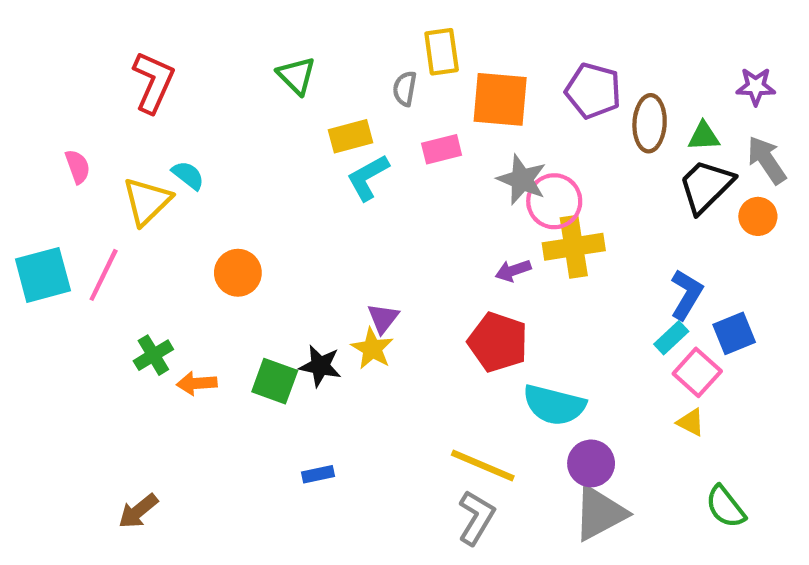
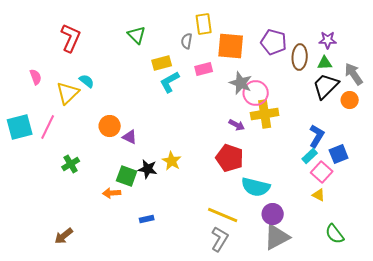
purple star: (756, 86) -> (328, 40), moved
purple arrow: (513, 271) -> (237, 125), turned -133
purple triangle: (383, 318) -> (130, 137), moved, turned -42
orange arrow: (197, 383) -> (112, 193), moved

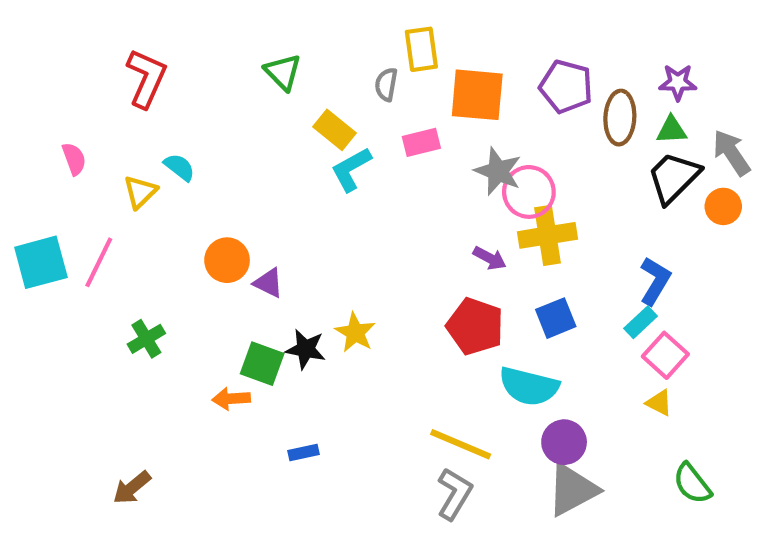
yellow rectangle: (162, 63) -> (335, 130), turned 54
yellow triangle: (68, 93) -> (140, 192), size x0.7
blue square: (339, 154) -> (556, 318), moved

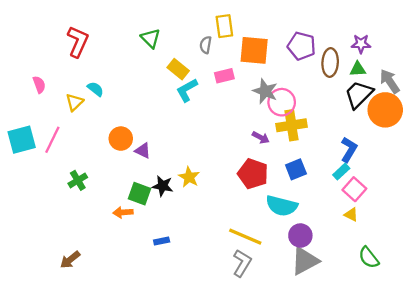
orange circle: (723, 206) -> (385, 110), size x1.8

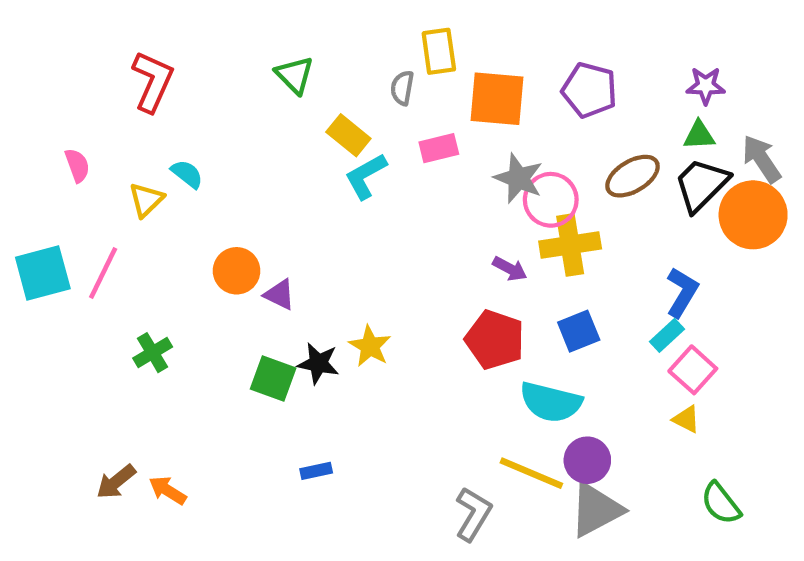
brown ellipse: (330, 63) -> (633, 176), moved, turned 56
orange arrow: (123, 212) -> (168, 490), moved, turned 36
yellow line: (245, 237) -> (531, 473), moved
brown arrow: (70, 260) -> (116, 482), moved

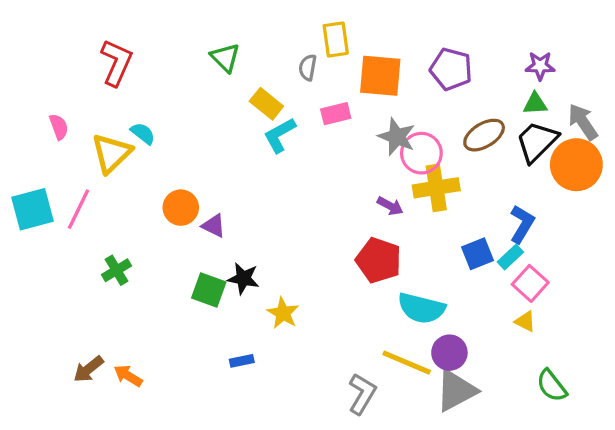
yellow triangle: (146, 200) -> (112, 153), size x1.5
blue square: (579, 331) -> (477, 254), moved
yellow star: (370, 346) -> (283, 313), moved

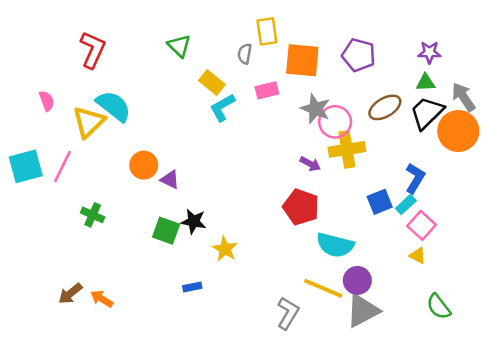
cyan semicircle: (143, 133) -> (114, 106), size x1.8
green cross: (116, 270) -> (93, 215), turned -35

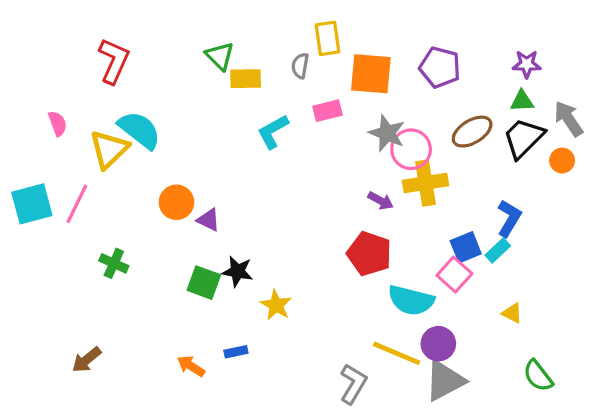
yellow rectangle: (212, 83) -> (246, 79), moved, turned -40
orange circle: (458, 131) -> (562, 160), size x0.5
pink square: (422, 225) -> (454, 275), moved
orange arrow: (102, 299) -> (191, 366), moved

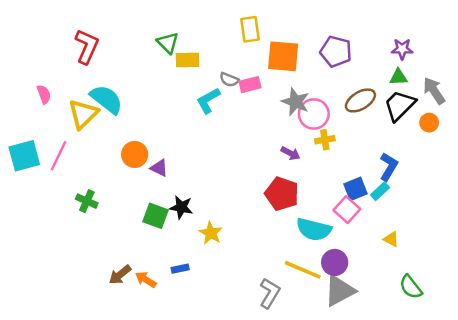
gray semicircle: (300, 66) -> (229, 80), moved, turned -78
yellow cross: (425, 183) -> (325, 140), size x0.6
brown arrow: (86, 360) -> (120, 275), moved

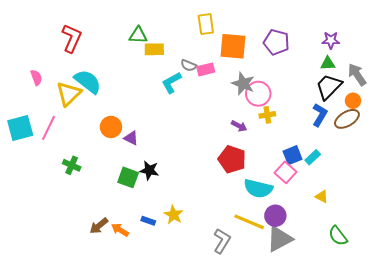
green triangle: (168, 43) -> (138, 35), turned -42
brown ellipse: (360, 100) -> (347, 119), moved
blue L-shape: (389, 167) -> (320, 115), moved
yellow star: (211, 233) -> (173, 215), moved
blue rectangle: (180, 269) -> (148, 221), turned 32

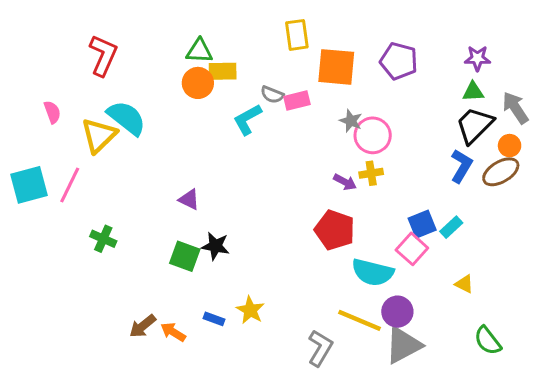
gray star: (243, 84) -> (351, 121), size x0.7
yellow cross: (267, 115) -> (371, 173), moved
orange circle: (111, 127) -> (198, 83), moved

